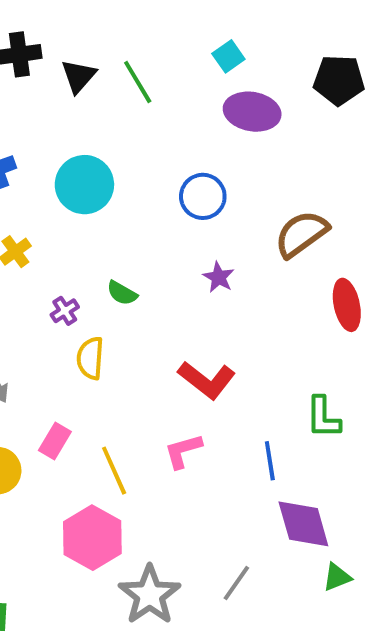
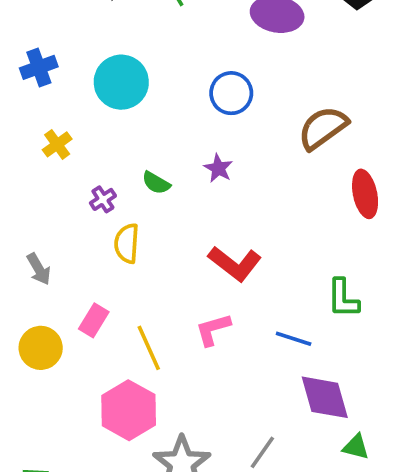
purple star: (219, 277) -> (218, 168), moved
blue line: (270, 461) -> (294, 339), turned -63
green triangle: (337, 577) -> (356, 447), turned 36

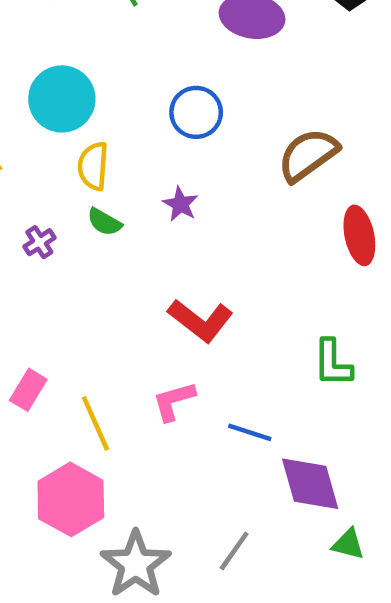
yellow semicircle: (127, 243) -> (93, 166), moved
blue line: (294, 339) -> (250, 432), moved

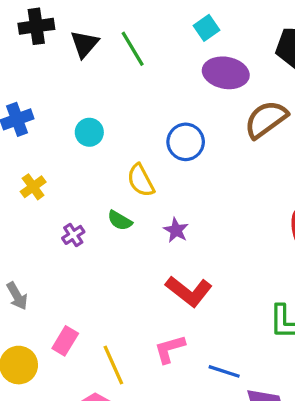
cyan circle: (62, 99) -> (89, 132), size x0.6
brown semicircle: (308, 155) -> (266, 119), moved
yellow semicircle: (93, 166) -> (141, 180), moved, turned -32
purple star: (180, 204) -> (176, 230), moved

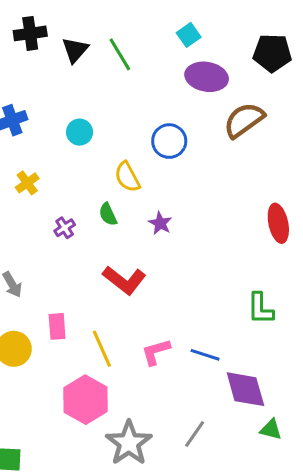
green semicircle: (120, 221) -> (108, 214), turned 35
red L-shape: (189, 291) -> (124, 280), moved
pink rectangle: (65, 341) -> (57, 326), turned -35
pink L-shape: (170, 349) -> (156, 352), moved

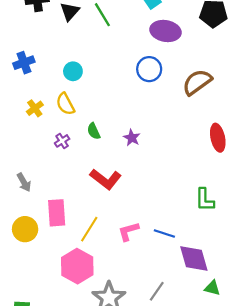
brown semicircle: (244, 120) -> (197, 82), moved
blue circle: (169, 141) -> (149, 69), moved
yellow semicircle: (127, 177) -> (65, 104), moved
pink rectangle: (57, 326) -> (57, 213), size x1.4
yellow line: (102, 349) -> (89, 229), turned 56

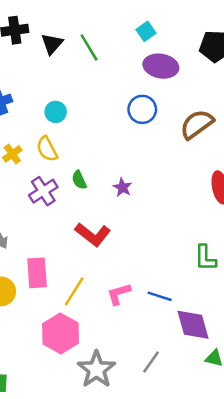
purple cross: (62, 141) -> (43, 191), size x1.6

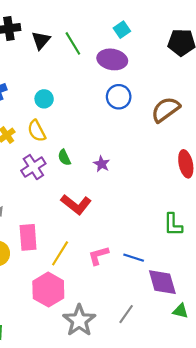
purple ellipse: (161, 66) -> (112, 59), moved

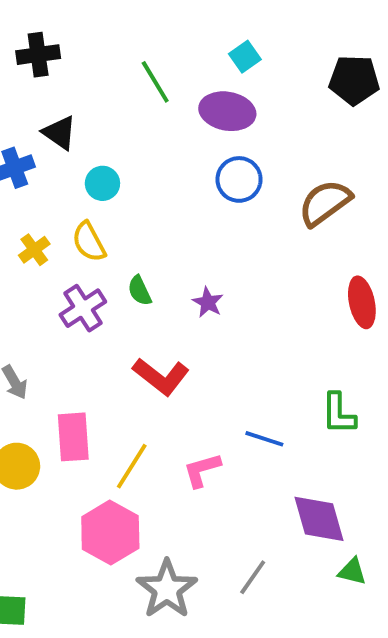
black triangle: (41, 40) -> (60, 133), moved, turned -36
blue line: (134, 258) -> (264, 439), moved

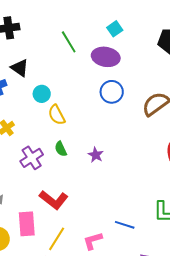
yellow semicircle: (89, 242) -> (57, 115), moved
red L-shape: (161, 376) -> (54, 200), moved

